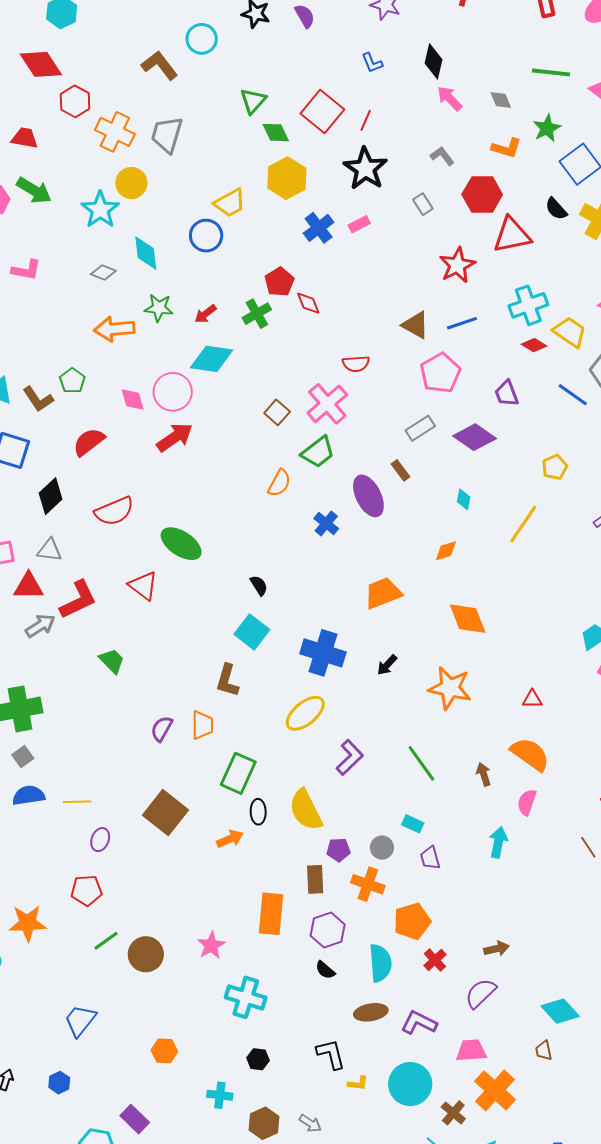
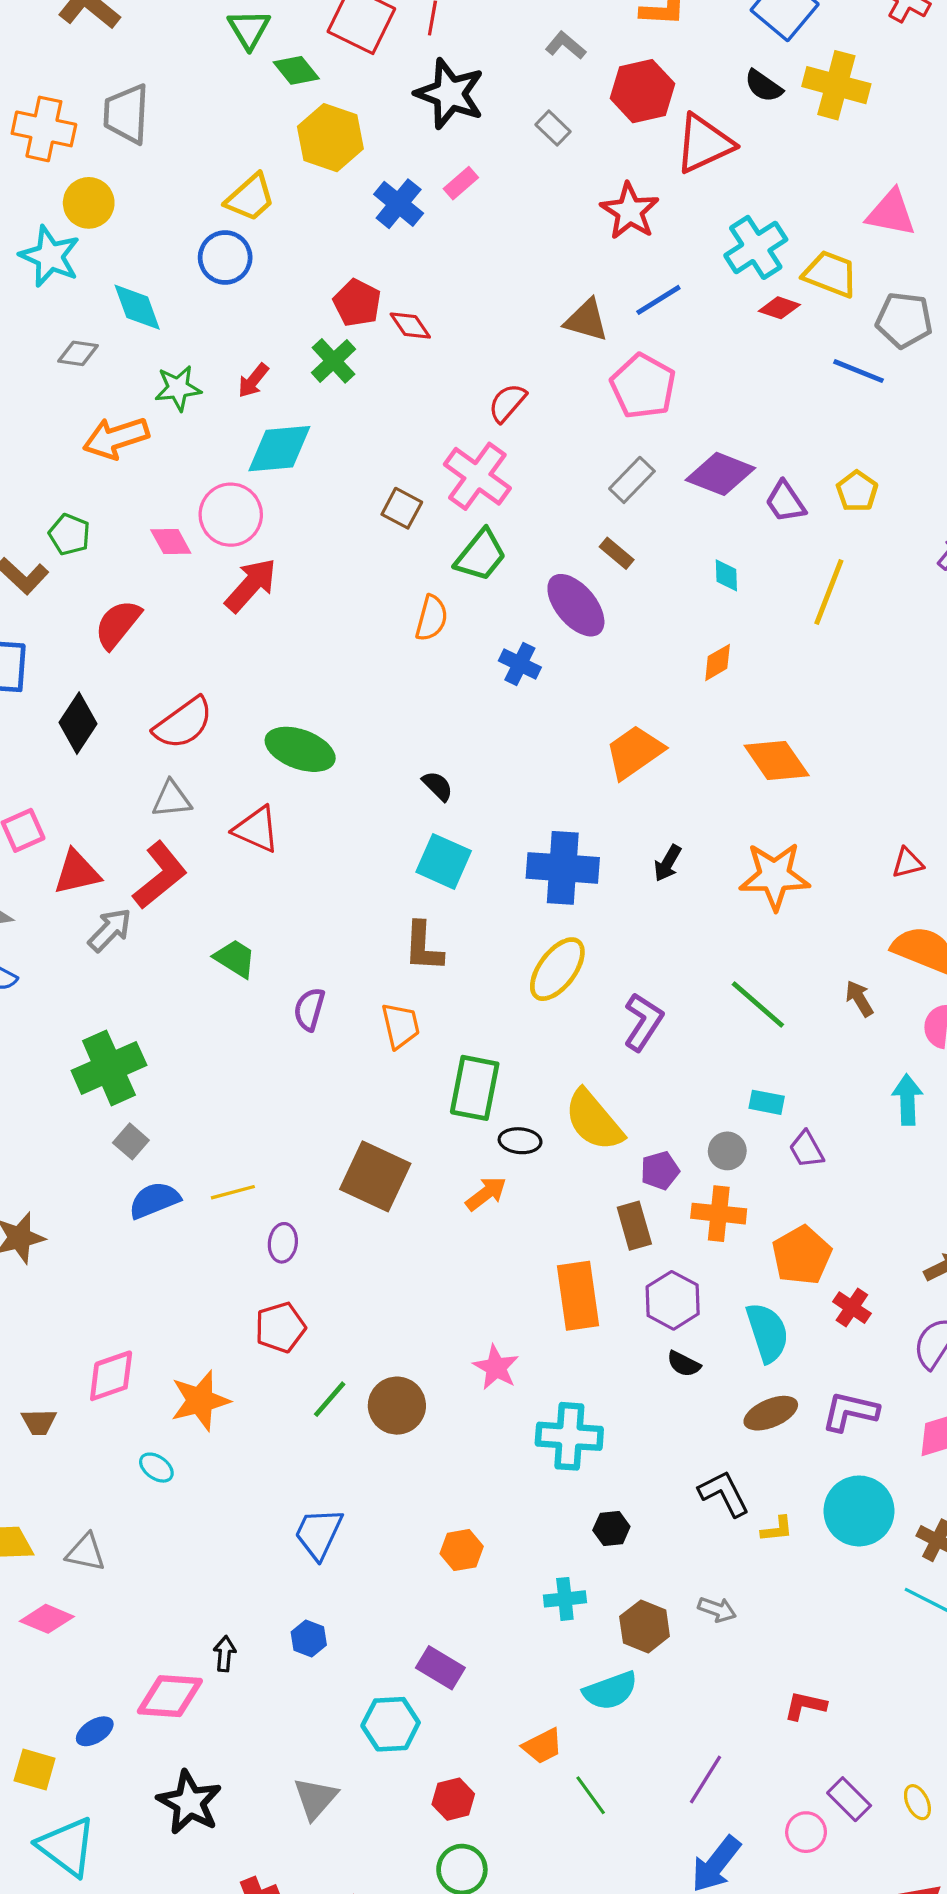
red semicircle: (356, 364) -> (507, 403), turned 148
purple trapezoid: (507, 393) -> (785, 502), moved
gray triangle: (50, 550) -> (172, 799), moved
purple semicircle: (162, 729) -> (309, 1009), moved
black ellipse: (258, 812) -> (520, 1141), turned -70

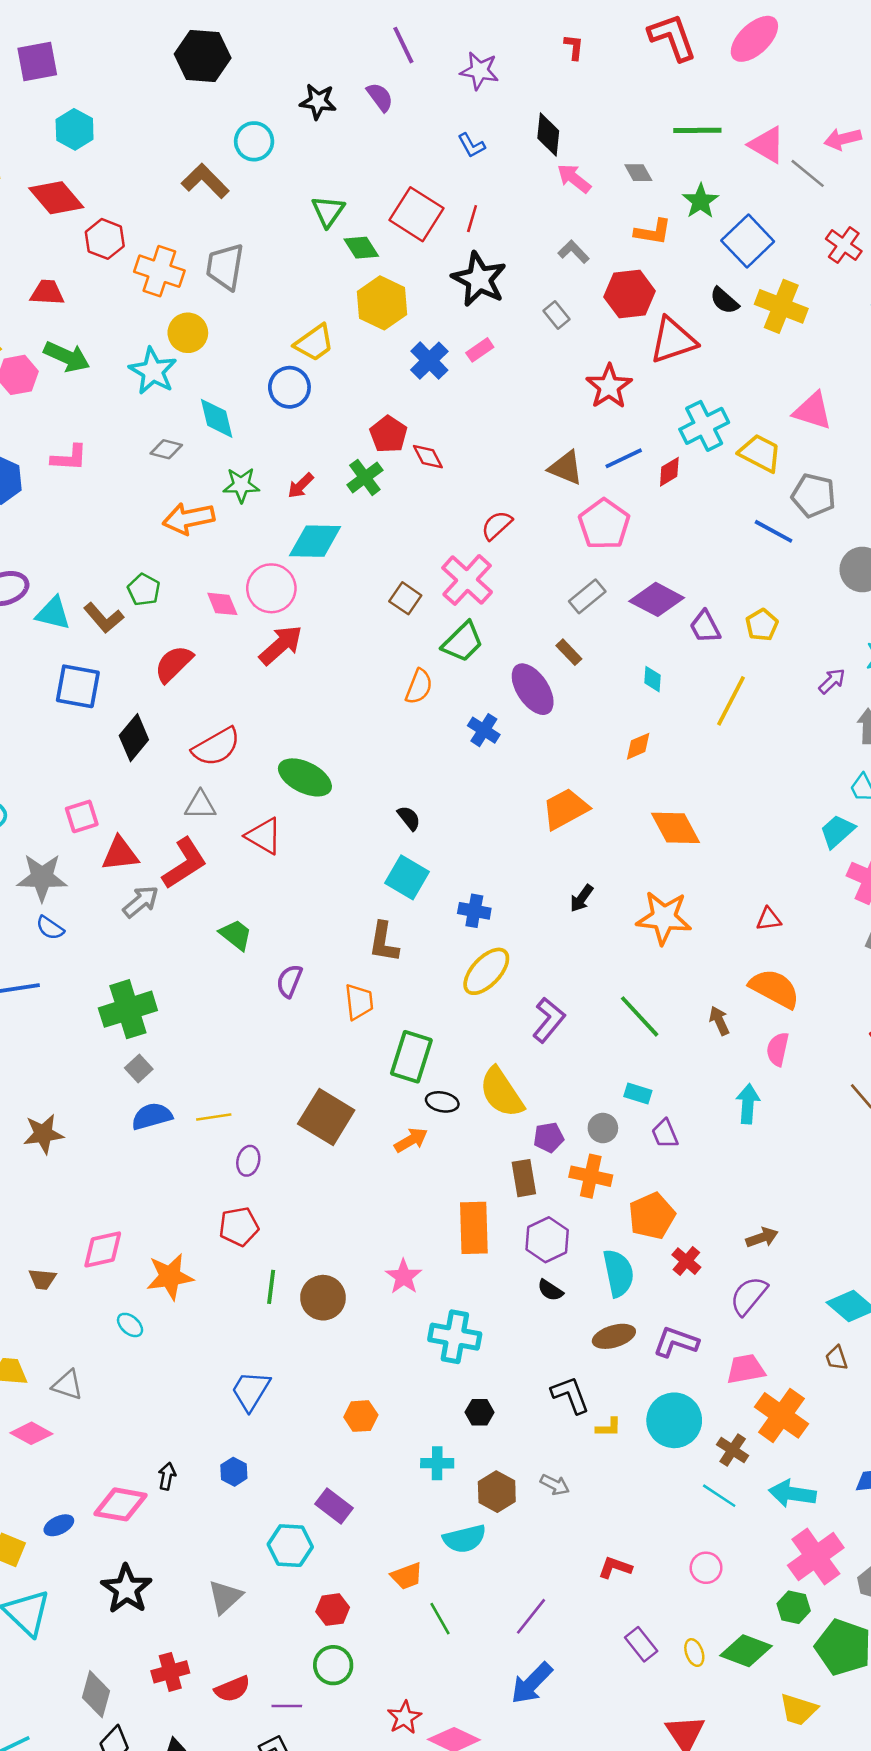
red diamond: (779, 308) -> (669, 472), moved, turned -56
blue cross: (563, 868) -> (474, 911), moved, size x0.6
green line: (330, 1399) -> (271, 1287), turned -40
pink circle: (806, 1832) -> (706, 1568), moved

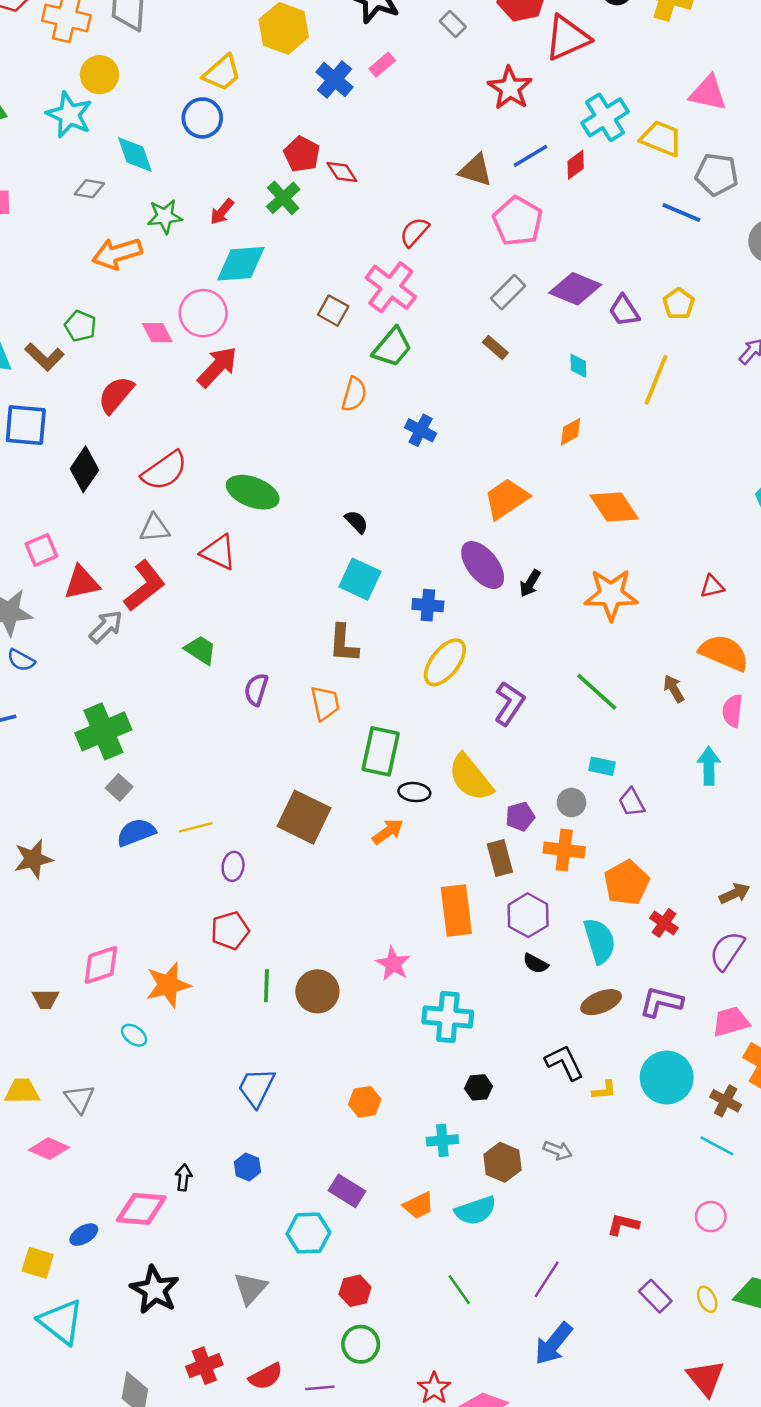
purple ellipse: (533, 689) -> (483, 565), moved
gray triangle: (67, 1385) -> (79, 1099), turned 40
orange trapezoid: (407, 1576) -> (419, 1206), moved

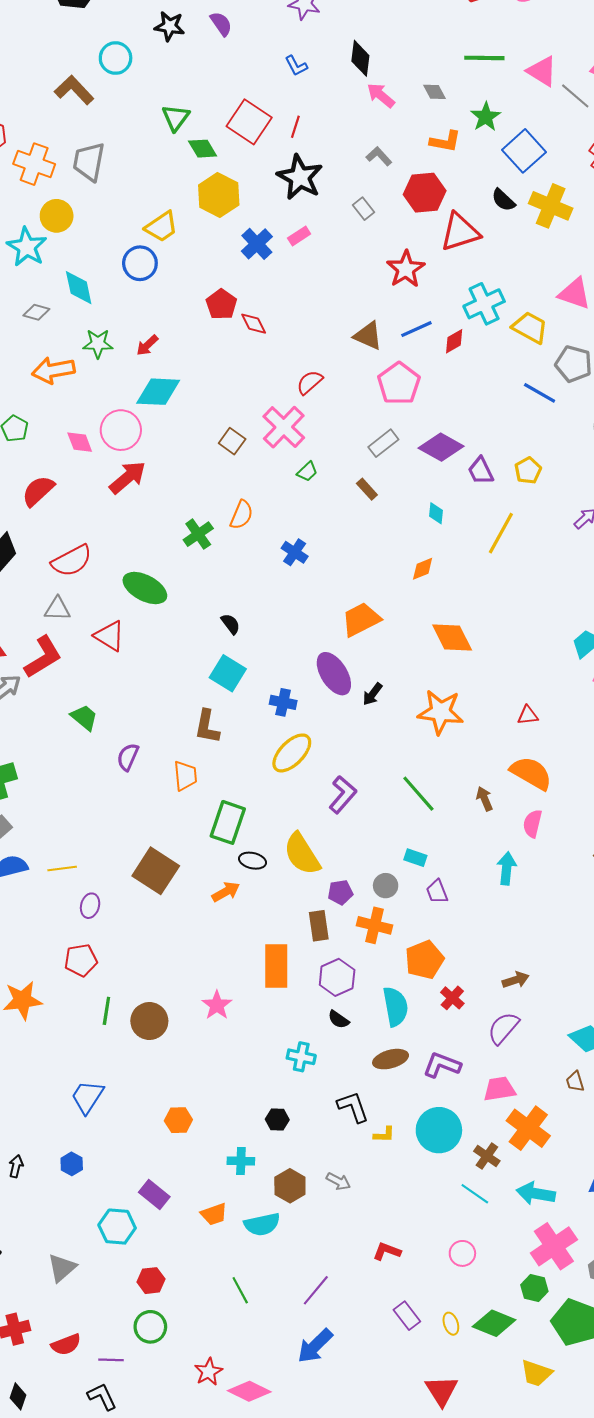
green cross: (283, 198) -> (198, 534), moved
green trapezoid: (392, 347) -> (307, 472), moved, size x0.6
cyan cross: (448, 1017) -> (301, 1057), moved, size x0.7

